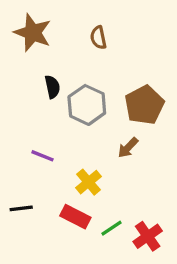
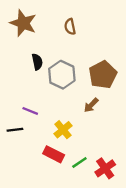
black line: (21, 208) -> (15, 130), moved

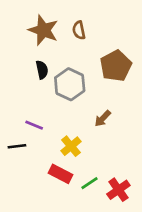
brown star: (23, 23) -> (43, 30), moved
brown pentagon: (103, 75) -> (116, 66), moved

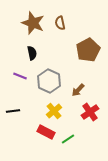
gray hexagon: (70, 84) -> (49, 81), moved
purple line: (34, 125) -> (20, 76), moved
red cross: (118, 190) -> (90, 112), moved

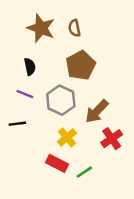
brown pentagon: (88, 50) -> (81, 65), moved
black semicircle: (32, 53) -> (30, 67), moved
brown arrow: (78, 90) -> (97, 111), size x1.5
black line: (13, 111) -> (17, 124), moved

